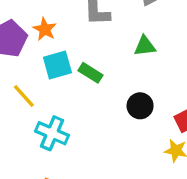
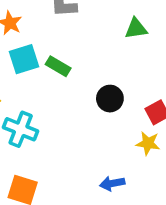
green triangle: (145, 46) -> (136, 28), moved

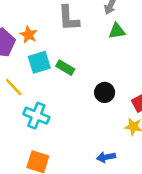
green triangle: (136, 28) -> (117, 31), moved

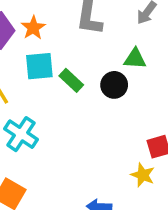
green triangle: (117, 31) -> (135, 59), moved
black circle: (105, 92) -> (114, 85), moved

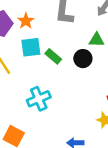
cyan cross: (21, 134) -> (39, 99), moved, turned 35

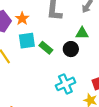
cyan cross: (39, 99) -> (65, 84), moved

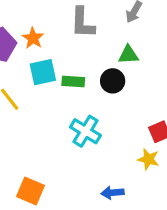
green rectangle: (46, 48) -> (73, 82), turned -32
cyan cross: (65, 84) -> (85, 131), moved, turned -30

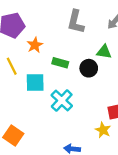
orange star: (33, 38) -> (35, 45), moved
cyan square: (43, 72) -> (35, 83), moved

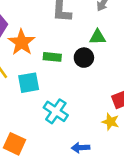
orange star: (35, 45) -> (22, 42), size x1.5
cyan cross: (62, 100) -> (56, 111), moved

